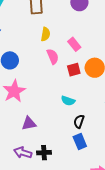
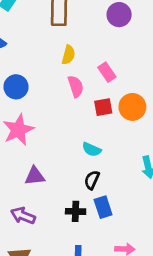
black semicircle: (79, 121) -> (92, 180), moved
black cross: (44, 153) -> (76, 211), moved

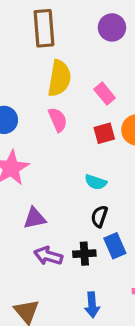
yellow semicircle: (68, 55) -> (59, 78), size x1.6
pink semicircle: (76, 86) -> (58, 120), moved
purple arrow: (23, 216) -> (48, 256), moved

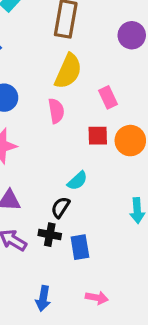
cyan semicircle: (96, 182) -> (77, 181), turned -75
black semicircle: (99, 216) -> (60, 207), moved
black cross: (84, 254) -> (50, 235), moved

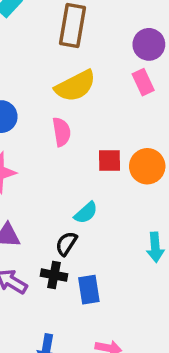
yellow semicircle: (68, 71) -> (75, 86), turned 39
pink rectangle: (108, 97) -> (143, 82), moved

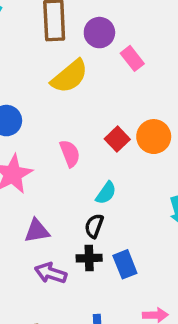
purple circle: (149, 44) -> (99, 33), moved
pink semicircle: (61, 132) -> (70, 153), moved
red square: (110, 161) -> (117, 139), turned -30

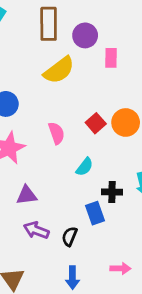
pink rectangle: (132, 58) -> (111, 58), turned 36
black semicircle: (94, 226) -> (70, 236), moved
black cross: (89, 258) -> (112, 192), moved
blue rectangle: (125, 264) -> (95, 213), moved

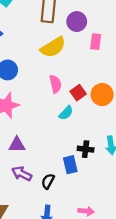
pink semicircle: (56, 133) -> (55, 84), moved
cyan semicircle: (85, 167) -> (66, 113), moved

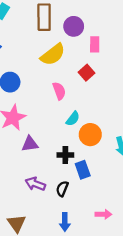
red square: (78, 93) -> (87, 73), moved
orange circle: (102, 95) -> (90, 135), moved
purple triangle: (17, 145) -> (30, 144), moved
black cross: (86, 149) -> (65, 155), moved

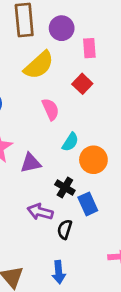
purple triangle: (30, 144) -> (31, 163), moved
black cross: (65, 155) -> (65, 188), turned 35
purple arrow: (35, 184) -> (40, 212), moved
blue arrow: (65, 222) -> (59, 272), moved

